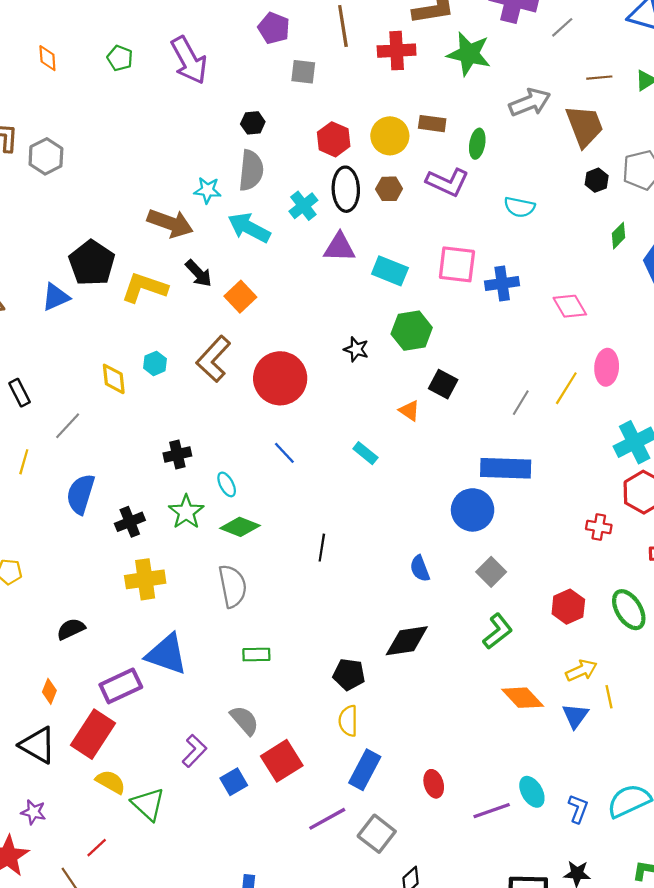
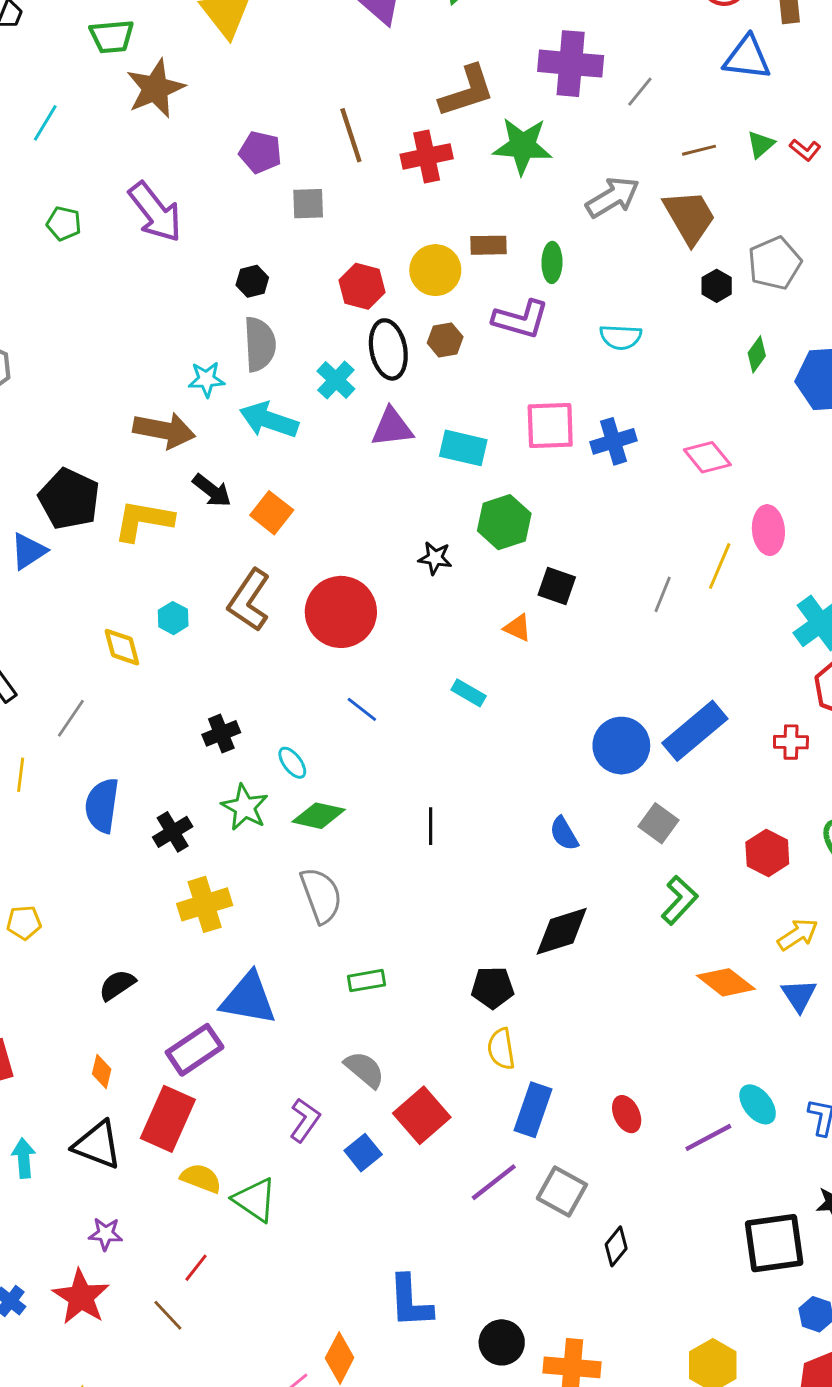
blue rectangle: (506, 468) -> (695, 731), moved, turned -33

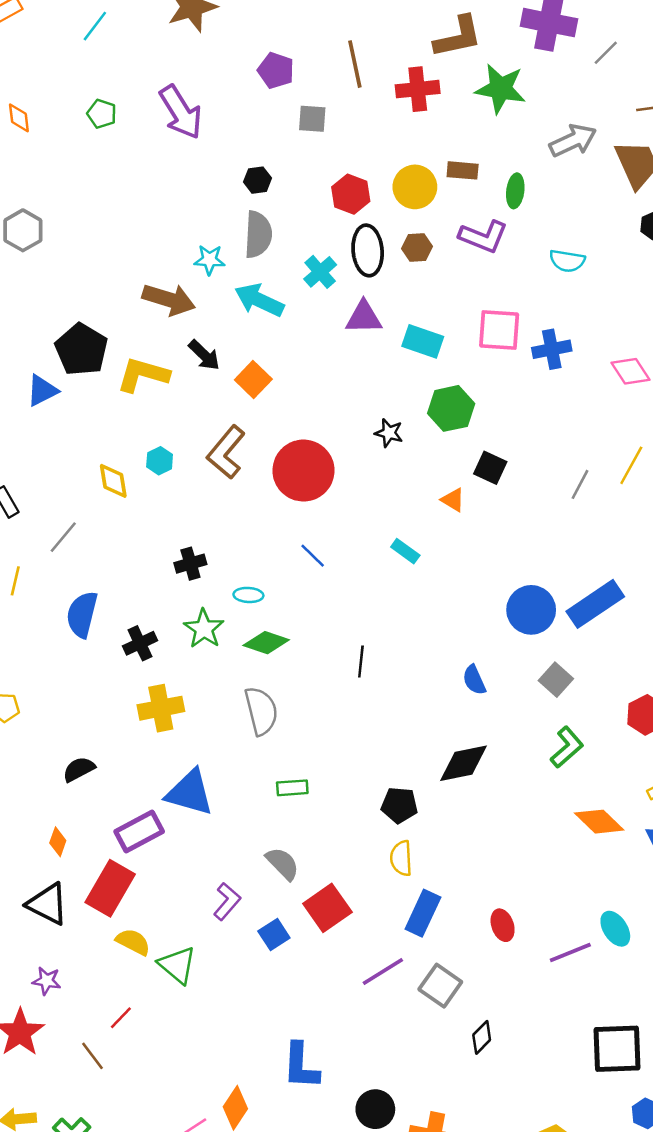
cyan ellipse: (292, 763) -> (248, 595), turned -56

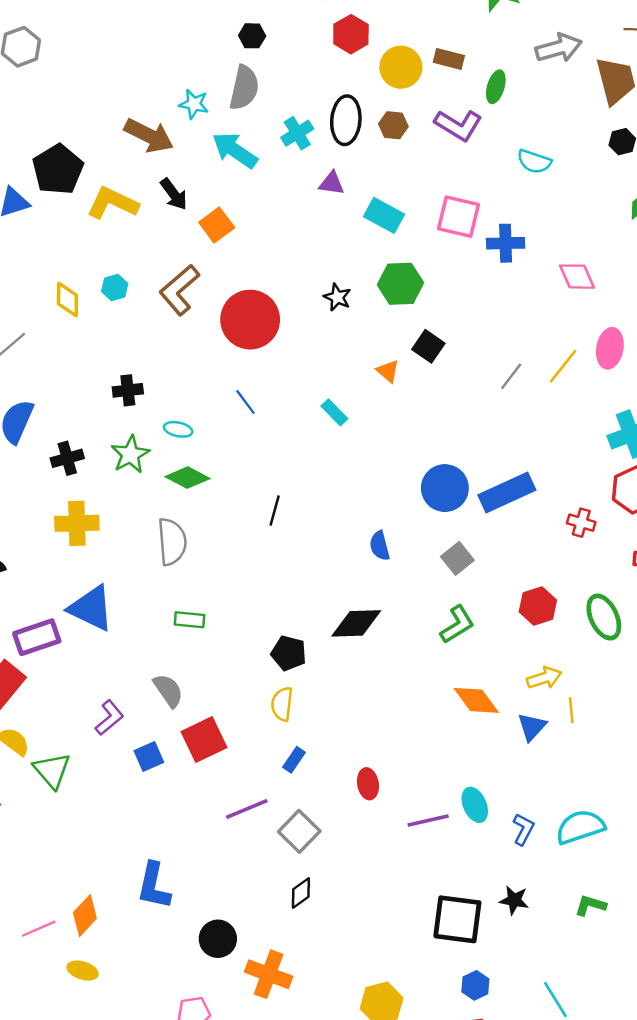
red hexagon: (351, 194) -> (351, 34), moved
purple triangle: (364, 317) -> (332, 183), size x0.7
blue rectangle: (423, 913) -> (294, 760), size x0.6
black diamond: (482, 1037) -> (301, 893), moved

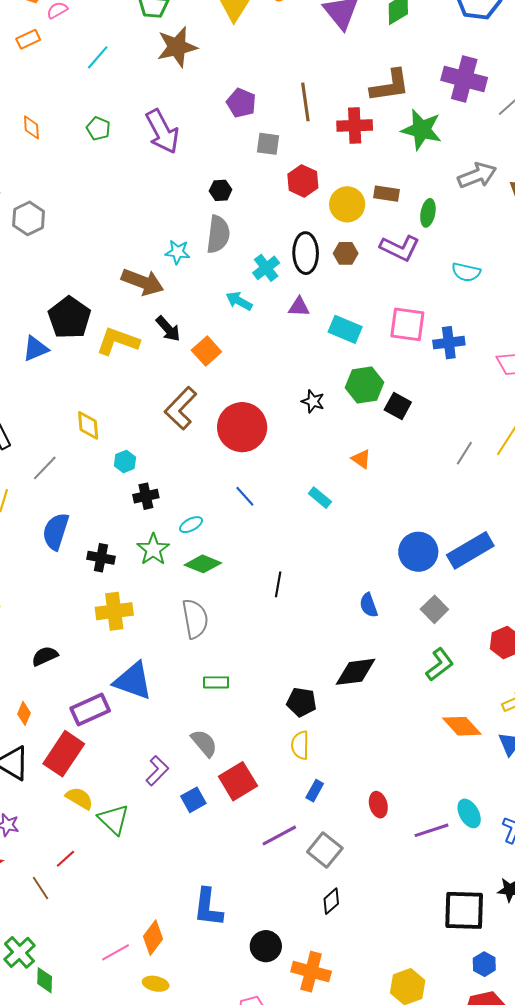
cyan arrow: (235, 150) -> (239, 301), moved, size x0.7
cyan hexagon: (115, 288) -> (125, 461), moved
black square: (428, 346) -> (398, 406), moved
cyan ellipse: (178, 429) -> (191, 525), turned -35
black cross: (67, 458) -> (101, 558), turned 32

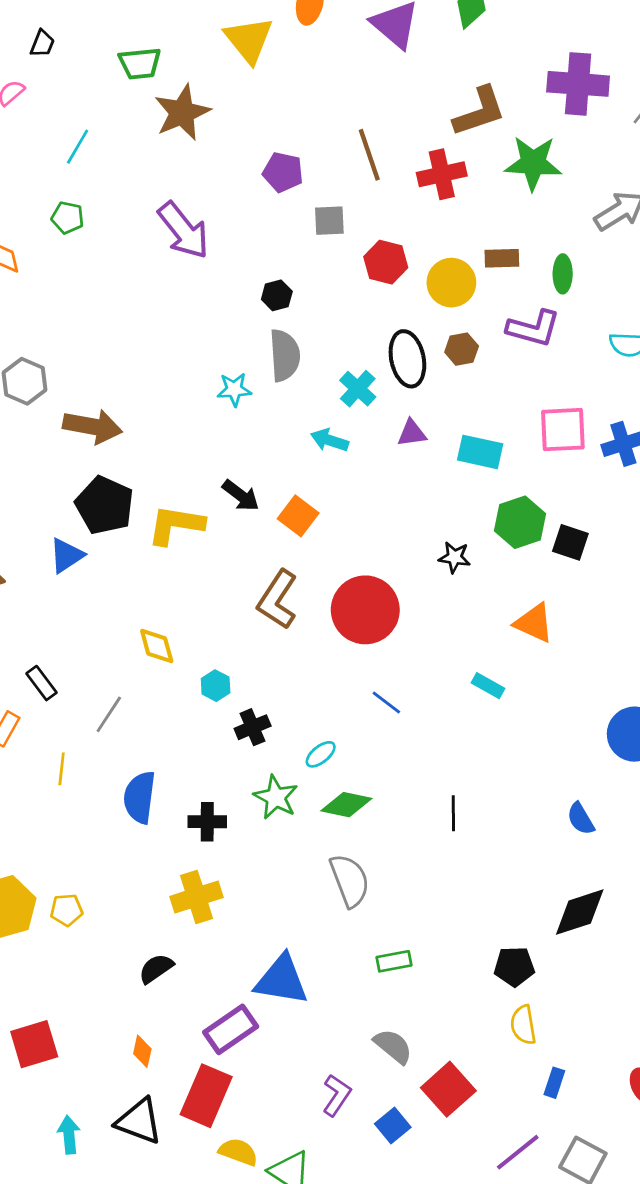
green pentagon: (98, 128) -> (68, 218), moved
brown arrow: (143, 282) -> (93, 426), moved
orange triangle: (361, 459) -> (534, 623), size x1.5
yellow cross: (114, 611) -> (197, 897), moved

